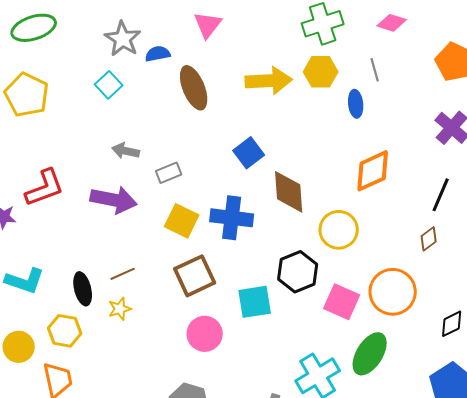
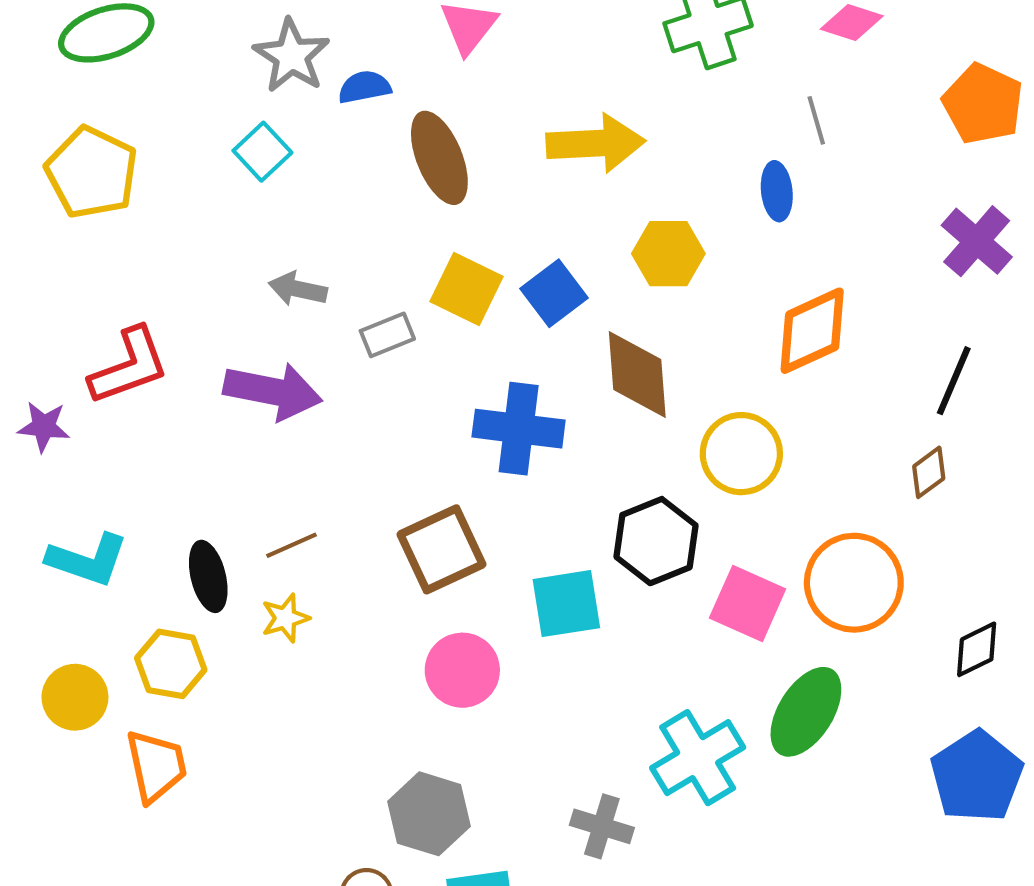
yellow hexagon: (321, 72) -> (668, 254), moved
yellow square: (182, 221) -> (466, 289), moved

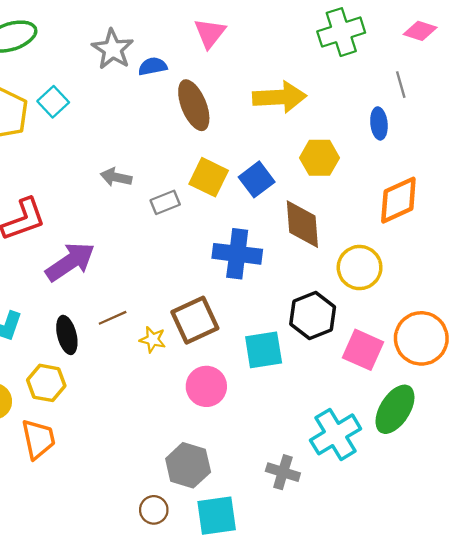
cyan square: (262, 152) -> (53, 102), moved
purple arrow: (273, 391) -> (70, 262), moved, turned -45
yellow star: (285, 618) -> (153, 340), moved, turned 30

